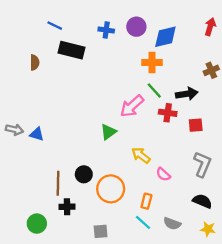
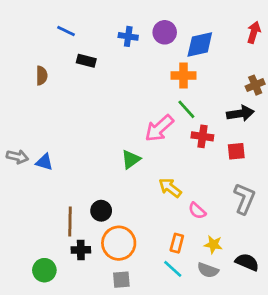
black rectangle: (71, 50) -> (86, 61), size x0.6
black arrow: (187, 94) -> (240, 113), moved
orange circle: (111, 189) -> (119, 243), moved
black semicircle: (202, 201) -> (247, 262), moved
yellow star: (208, 229) -> (213, 245), moved

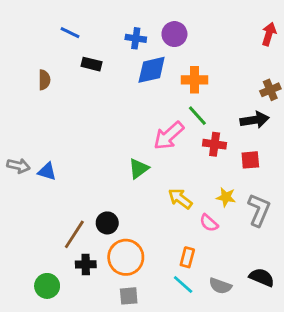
blue diamond: (200, 44) -> (152, 70), moved
brown line: (70, 222) -> (74, 234), turned 32
yellow star: (213, 245) -> (226, 197), moved

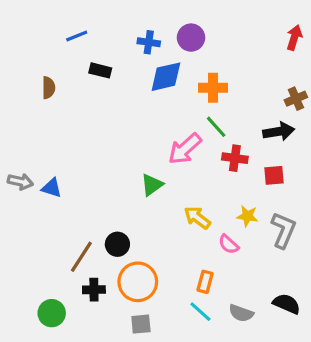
blue line: (70, 33) -> (77, 36), turned -48

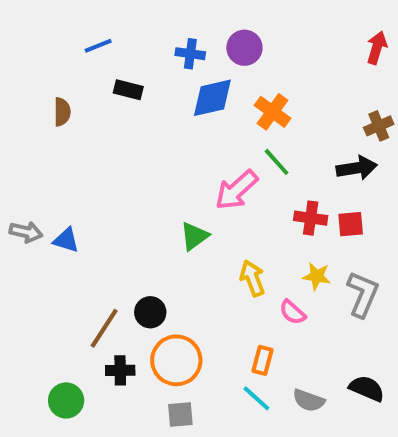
orange cross: (213, 88) -> (273, 112), turned 36
red cross: (235, 158) -> (311, 218), moved
yellow arrow: (197, 218) -> (252, 278), turned 32

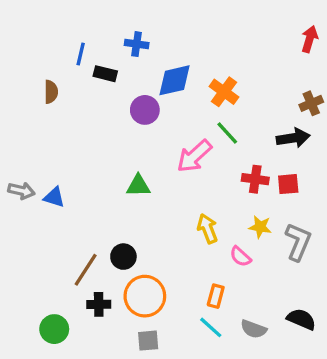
blue line: (98, 46) -> (81, 54), moved, turned -55
purple circle: (244, 48) -> (145, 110), moved
blue cross: (190, 54) -> (137, 44), moved
green triangle: (194, 236) -> (138, 186), moved, turned 35

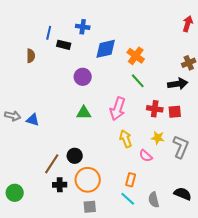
purple circle: (145, 110) -> (83, 77), moved
pink arrow: (194, 156) -> (118, 109), moved, turned -30
green circle: (54, 329) -> (15, 193), moved
gray semicircle: (254, 329) -> (154, 200), turned 56

